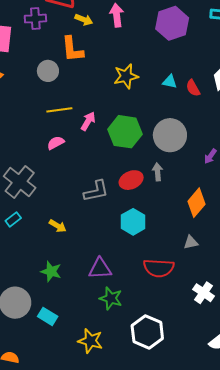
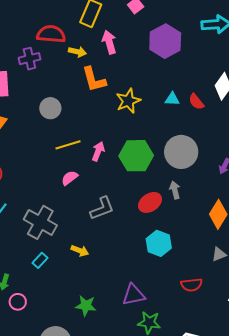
orange L-shape: (72, 49) -> (94, 79), moved
gray L-shape: (96, 191) -> (102, 208), moved
yellow arrow: (58, 226) -> (80, 251), moved
red semicircle: (159, 268) -> (191, 285), size x0.7

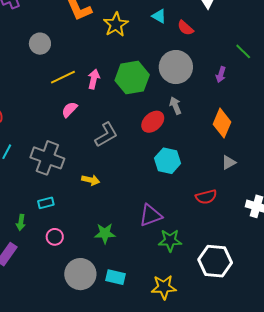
cyan triangle: (172, 99) -> (159, 16), turned 35
red semicircle: (196, 102) -> (185, 28), moved
cyan rectangle: (40, 260) -> (46, 203), moved, turned 42
pink circle: (18, 302) -> (55, 237), moved

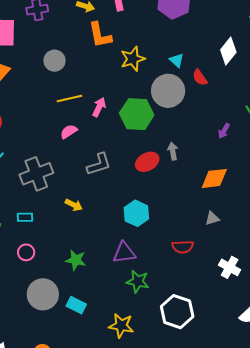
gray circle: (176, 67) -> (168, 91), moved
orange diamond: (222, 123) -> (214, 178), turned 48
gray cross: (47, 158) -> (36, 174), turned 36
cyan hexagon: (168, 161) -> (136, 213), moved

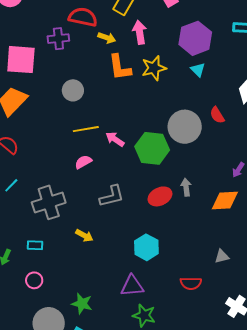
yellow star: (133, 59) -> (154, 68), moved
cyan triangle: (177, 60) -> (198, 70), moved
pink arrow: (99, 107) -> (115, 139), turned -84
orange diamond: (214, 178) -> (225, 200), moved
green star: (76, 260) -> (82, 304), moved

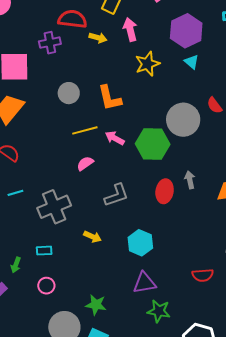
orange L-shape: (120, 67) -> (110, 98), moved
cyan line: (11, 185) -> (15, 193), turned 35
red ellipse: (160, 196) -> (165, 191), turned -50
cyan hexagon: (146, 247) -> (140, 243), moved

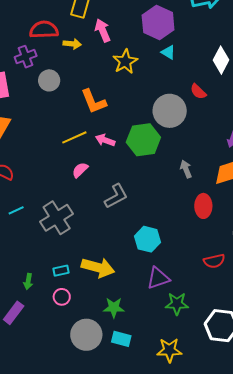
gray circle: (69, 93) -> (49, 80), moved
red ellipse: (165, 191) -> (203, 206), moved
yellow arrow: (92, 237) -> (98, 267), moved, size x1.8
cyan rectangle: (44, 251) -> (61, 271), moved

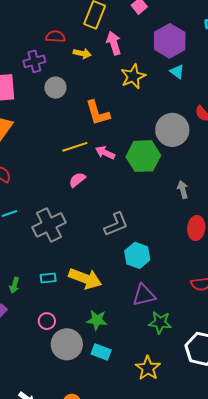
red semicircle: (44, 30) -> (55, 36), size x0.7
gray L-shape: (116, 196) -> (116, 224), moved
pink circle: (62, 297) -> (47, 321), moved
yellow star: (169, 350) -> (148, 368), turned 30

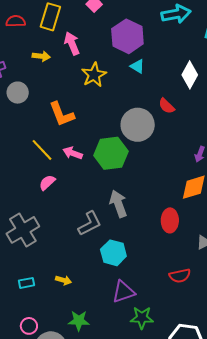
red semicircle: (55, 36) -> (16, 21), moved
yellow line: (75, 147) -> (42, 150), turned 70
gray arrow: (183, 190) -> (118, 204), moved, size x1.5
yellow arrow: (85, 278) -> (64, 280), size x0.5

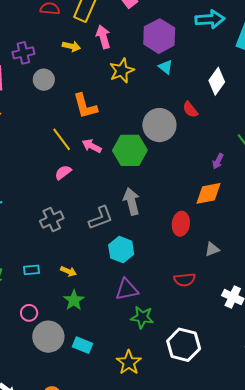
gray cross: (23, 230) -> (52, 220), moved, size x0.7
green star: (79, 321) -> (74, 300), moved, turned 30

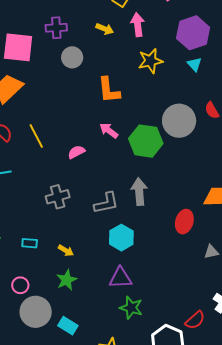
yellow line: (62, 139) -> (36, 136), moved
red semicircle: (185, 280) -> (195, 320), moved, turned -45

